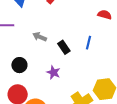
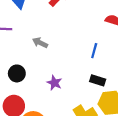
black rectangle: (64, 47) -> (98, 80), moved, turned -40

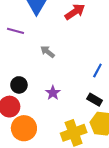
black circle: (17, 73) -> (19, 85), moved

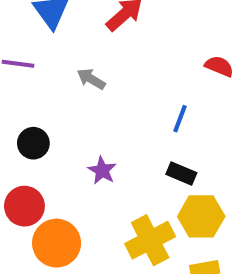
gray arrow: (48, 52) -> (91, 79), moved
black circle: (19, 85) -> (33, 143), moved

